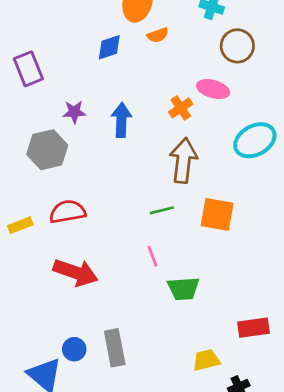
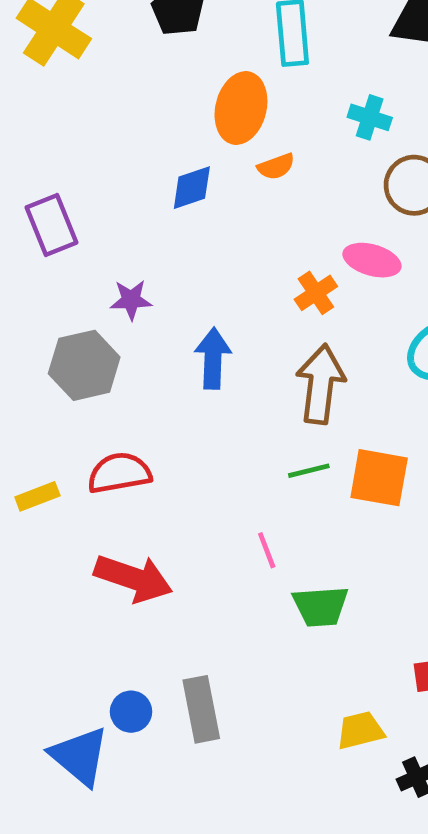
blue arrow: (121, 120) -> (213, 358), moved
green line: (162, 210) -> (309, 471), moved

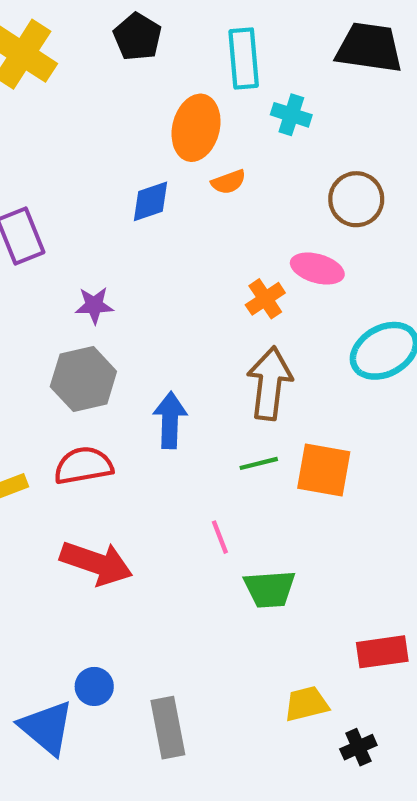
cyan cross: (370, 117) -> (291, 115), moved
blue arrow: (213, 358) -> (170, 420), moved
gray hexagon: (84, 365) -> (83, 379), moved
gray rectangle: (201, 709) -> (168, 728), moved

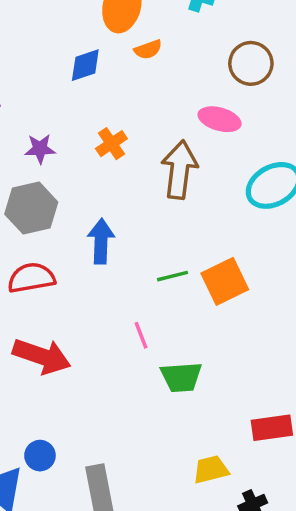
orange cross: (265, 299) -> (111, 144), moved
brown arrow: (270, 383) -> (179, 170), moved
orange square: (324, 470) -> (225, 281), turned -36

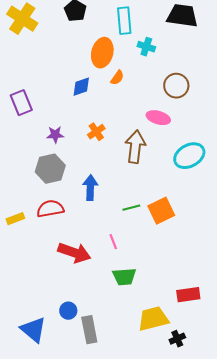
orange semicircle: (148, 49) -> (117, 78), turned -35
red arrow: (42, 356) -> (74, 253), moved
green trapezoid: (181, 377) -> (124, 277), moved
blue circle: (40, 456) -> (68, 311), moved
yellow trapezoid: (211, 470) -> (153, 319), size x1.5

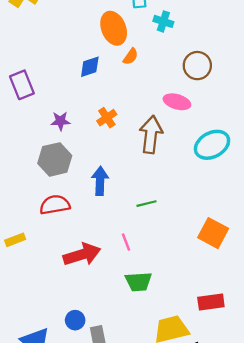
orange ellipse: (102, 53) -> (114, 28), turned -36
orange square: (161, 211) -> (213, 233), moved, turned -36
yellow rectangle: (15, 219) -> (15, 240), moved
red arrow: (74, 253) -> (82, 255), turned -36

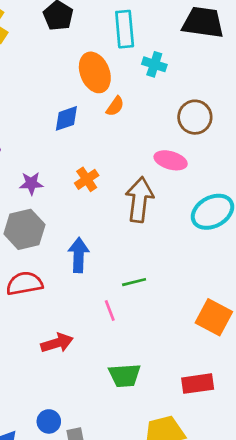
pink line: (126, 242) -> (110, 311), moved
red arrow: (82, 255) -> (57, 343), size x0.7
red rectangle: (211, 302) -> (198, 384), moved

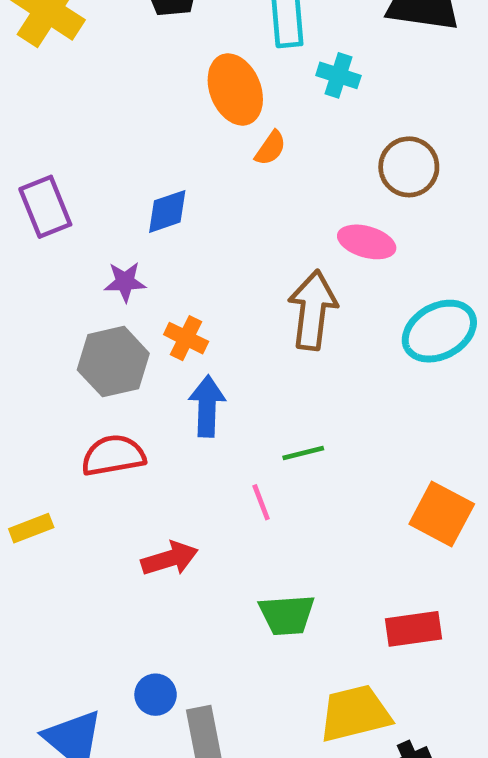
blue diamond: (66, 118) -> (167, 211), moved
orange cross: (87, 179) -> (186, 338), moved, turned -30

